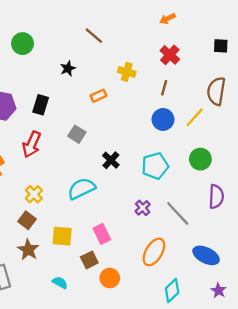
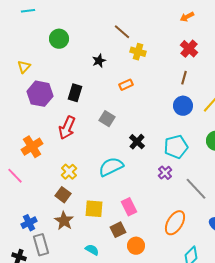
yellow cross: (127, 72) -> (138, 52), moved
purple cross: (143, 208) -> (165, 173), moved

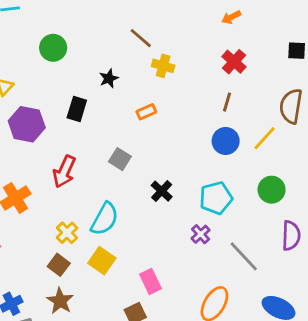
black rectangle: (75, 93) -> (77, 109), moved
cyan semicircle: (111, 167) -> (105, 219), moved, turned 145
yellow square: (94, 209) -> (102, 261), moved, turned 30

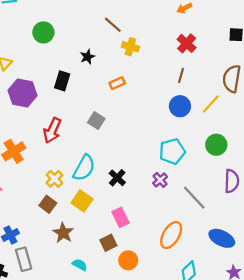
black cross: (162, 191) -> (117, 178), moved
brown star: (60, 301) -> (63, 233), moved

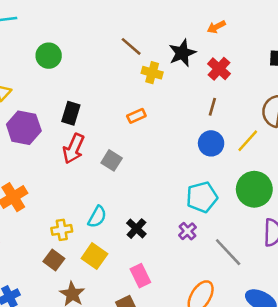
black star: (87, 57) -> (182, 53), moved, size x1.5
red arrow: (52, 130) -> (74, 149), moved
green circle: (216, 145) -> (254, 189), size x1.4
cyan semicircle: (84, 168) -> (97, 217), size x0.7
yellow cross: (54, 179) -> (62, 230), turned 35

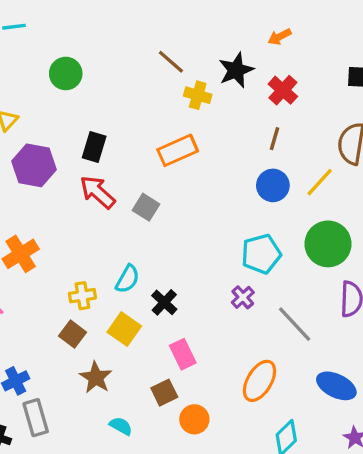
orange rectangle: (136, 116) -> (178, 150), size x1.6
red arrow: (74, 149) -> (97, 192), turned 108
black cross: (136, 229) -> (164, 302), moved

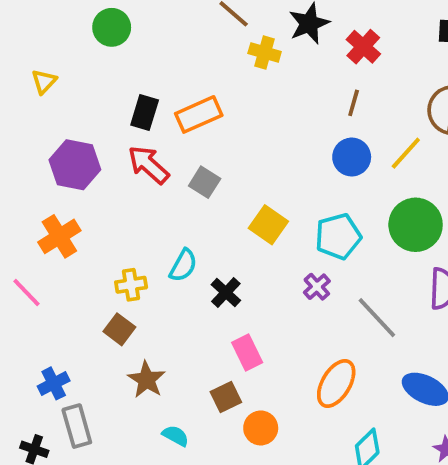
orange rectangle: (178, 150) -> (199, 114), moved
purple hexagon: (34, 165) -> (75, 165), moved
yellow square: (124, 329) -> (268, 225), moved

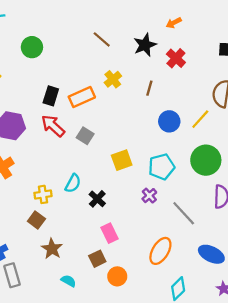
yellow cross: (265, 52) -> (113, 79), moved, turned 35
brown line: (354, 103) -> (149, 88), moved
yellow square: (268, 225) -> (122, 160), turned 35

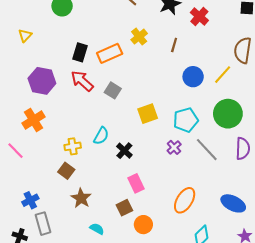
gray line: (184, 213) -> (207, 150), moved

